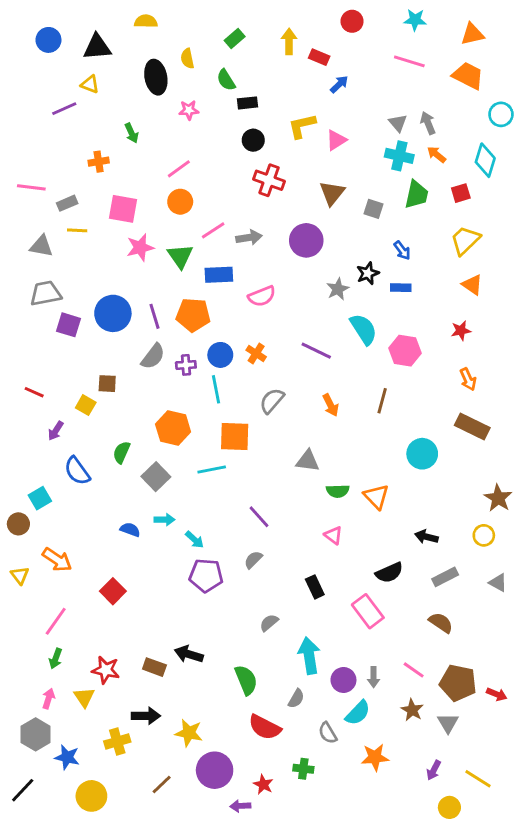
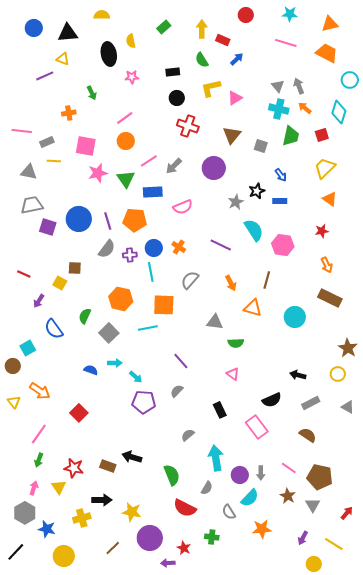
green semicircle: (226, 80) -> (202, 60), moved
gray arrow: (249, 238) -> (174, 166), turned 144
orange triangle: (376, 497) -> (253, 308), moved, turned -30
red arrow: (497, 694) -> (347, 513), moved, turned -72

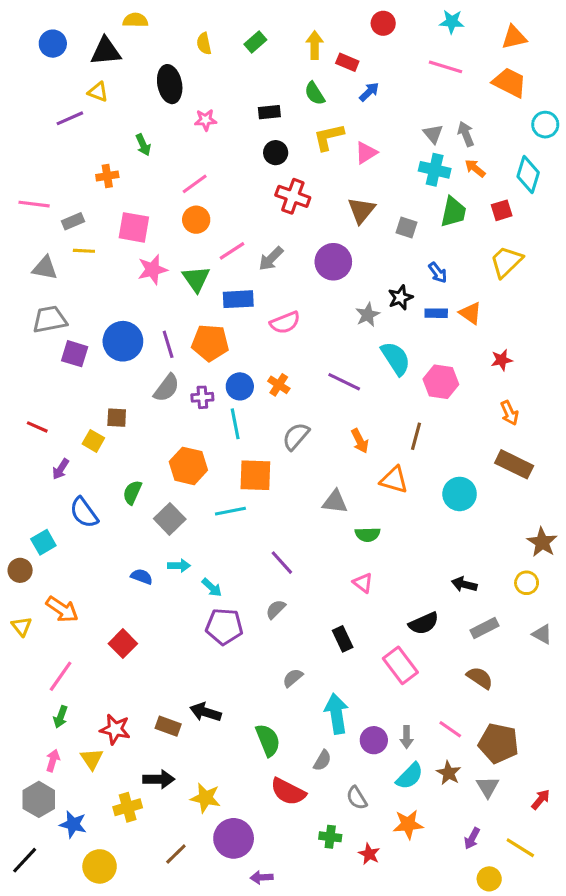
yellow semicircle: (102, 15) -> (135, 20), moved
yellow semicircle: (131, 41) -> (204, 44), moved
orange triangle: (330, 199) -> (470, 313), moved
cyan semicircle: (250, 498) -> (410, 776), moved
red star: (184, 548) -> (369, 854), moved

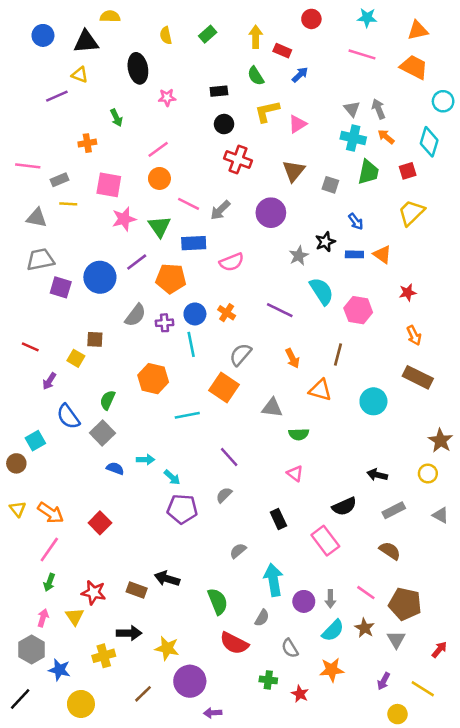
pink line: (232, 251) -> (189, 204), turned 60
purple line: (168, 344) -> (137, 262), moved, turned 70
orange square: (255, 475) -> (224, 387), moved, turned 32
gray square: (170, 519) -> (102, 433), moved
orange arrow: (62, 609) -> (51, 513), moved

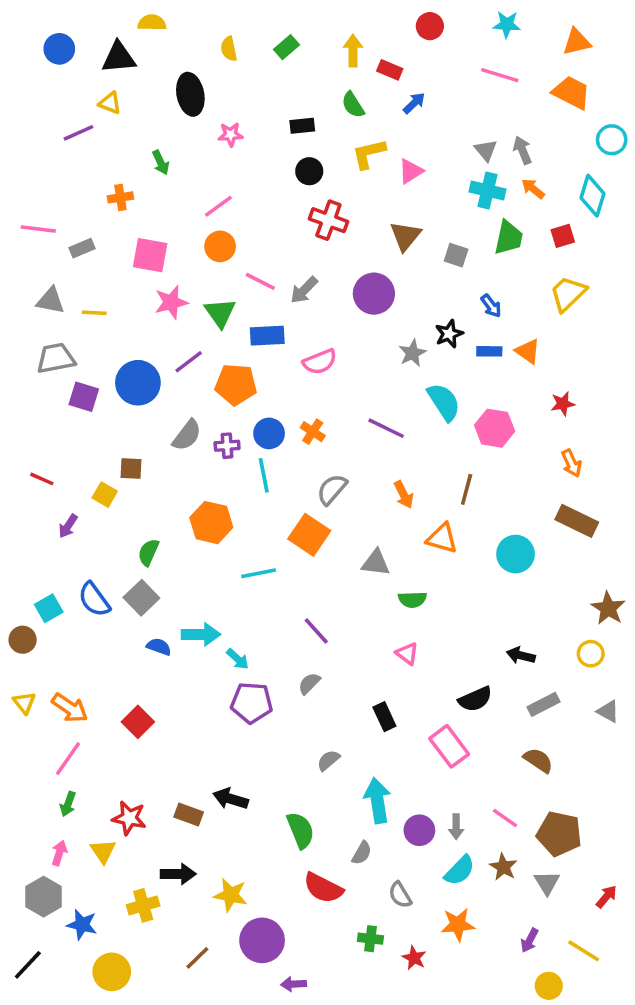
yellow line: (68, 204) -> (94, 313), moved
blue semicircle: (68, 417) -> (94, 600), moved
cyan arrow: (146, 460) -> (201, 634), size x1.5

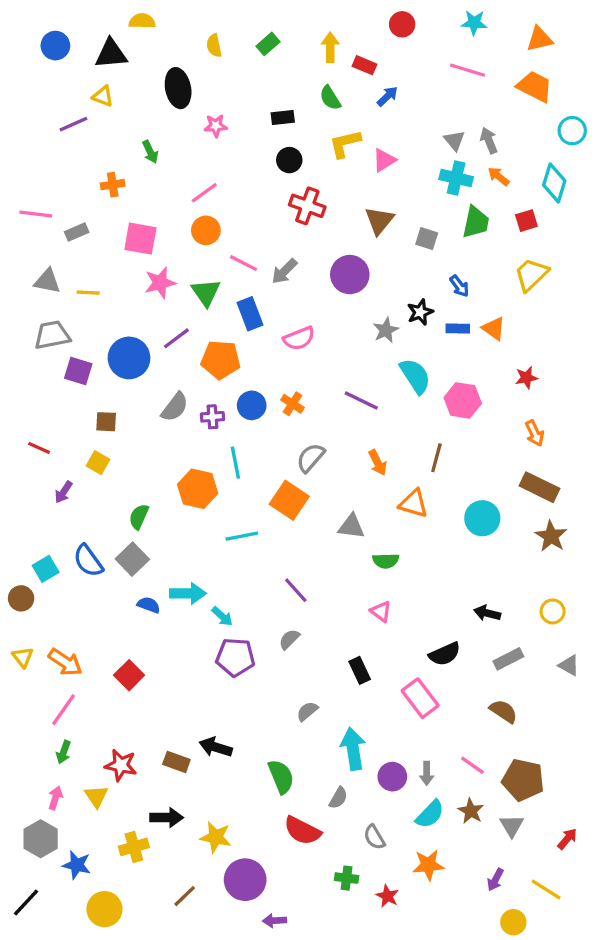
blue rectangle: (267, 336) -> (250, 314), turned 72
brown square: (131, 468) -> (106, 422), moved
cyan line: (264, 475) -> (235, 463), moved
brown star: (608, 608) -> (551, 536), moved

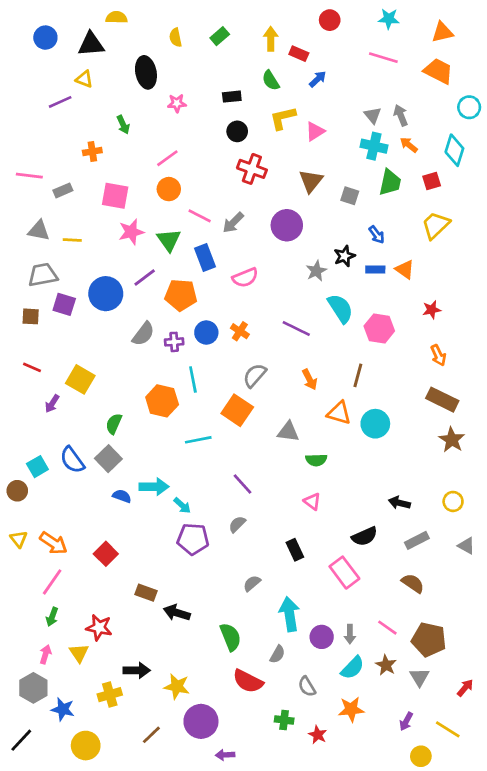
brown square: (106, 422) -> (31, 316), moved
yellow square: (98, 463) -> (80, 379), size x1.5
cyan circle: (482, 518) -> (375, 424), moved
brown rectangle: (176, 762) -> (146, 593), moved

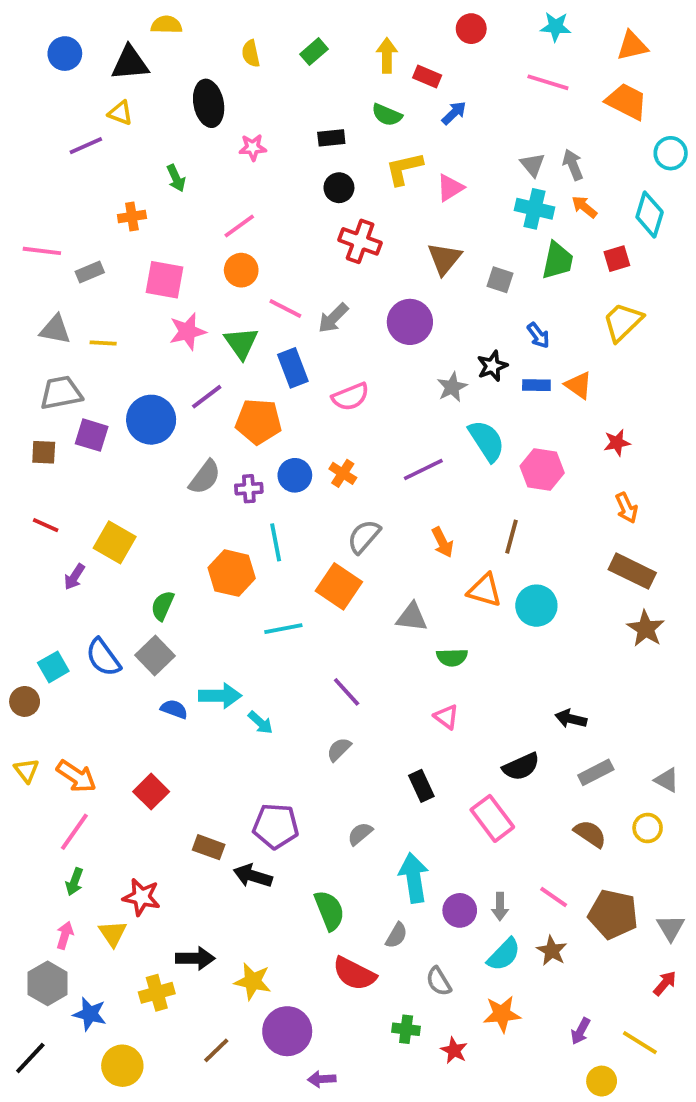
green semicircle: (271, 80) -> (387, 115), turned -35
purple line: (296, 328) -> (423, 470), turned -52
yellow circle: (453, 501) -> (648, 828), moved
purple pentagon: (193, 539) -> (276, 826), moved
gray triangle: (420, 677) -> (671, 928), moved

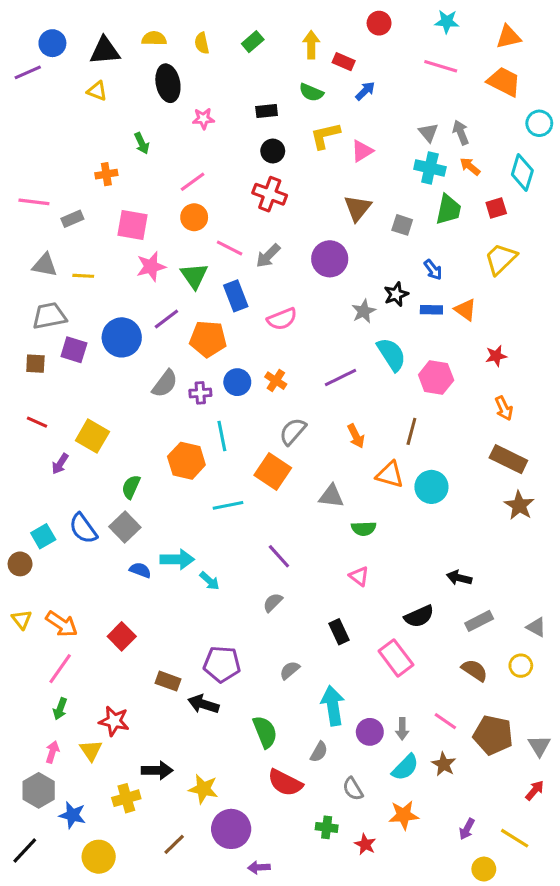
yellow semicircle: (166, 25) -> (154, 39), moved
purple line: (86, 146) -> (28, 72), moved
red cross: (360, 241) -> (270, 194), moved

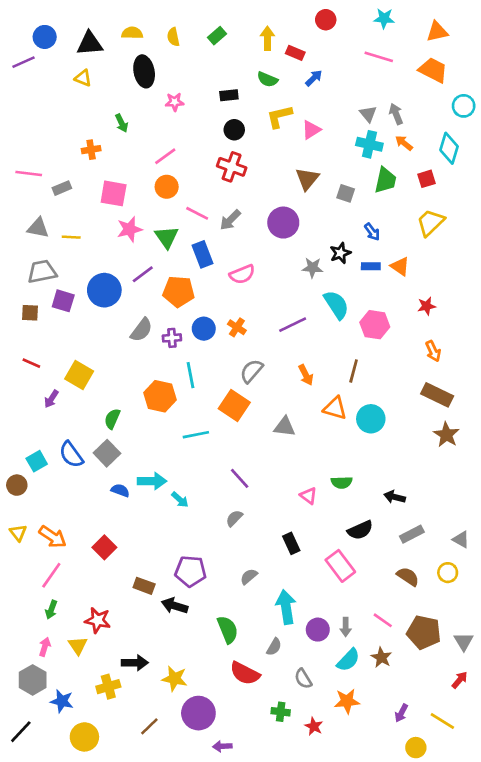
gray star: (364, 311) -> (312, 268), turned 30
green semicircle: (364, 528) -> (342, 482), moved

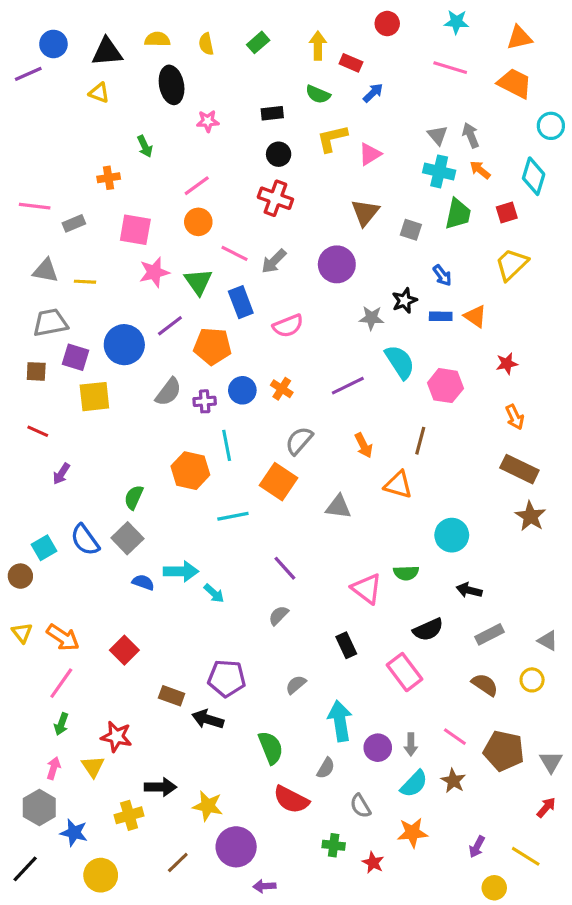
yellow square: (79, 375) -> (94, 397), moved, turned -36
cyan circle: (371, 419) -> (452, 535), moved
pink triangle: (308, 496) -> (367, 589), size x1.5

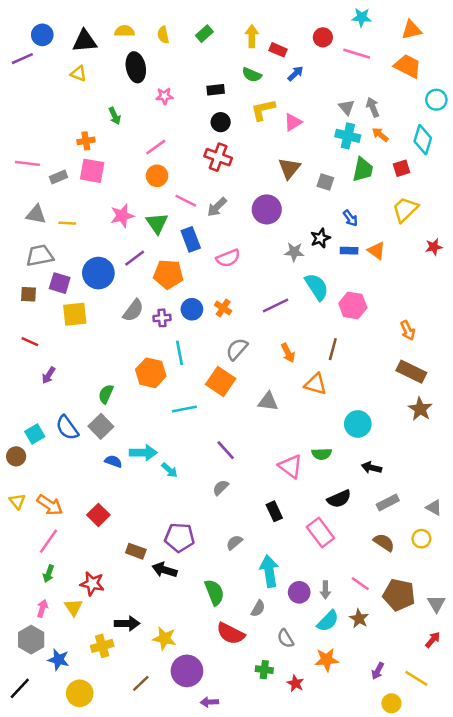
red circle: (387, 24) -> (323, 37), moved
pink square: (135, 230) -> (92, 171), moved
red star: (507, 364) -> (434, 247), moved

